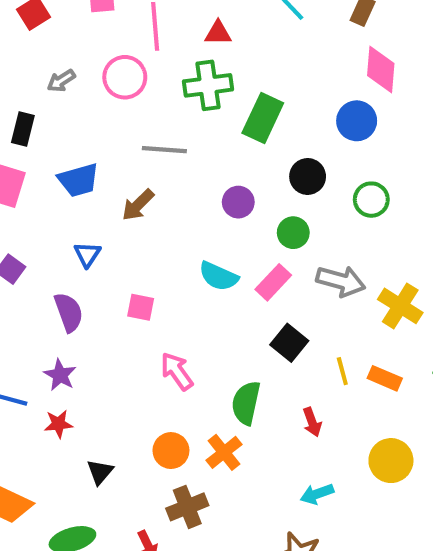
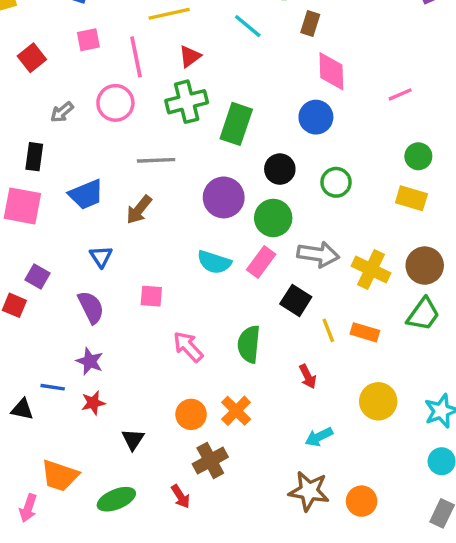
red triangle: (218, 33) -> (190, 56), turned -30
purple circle: (238, 202) -> (224, 197), size x1.5
green circle: (293, 233) -> (273, 218), size x1.4
black square: (289, 343) -> (296, 300), moved
green semicircle: (246, 403) -> (249, 344), moved

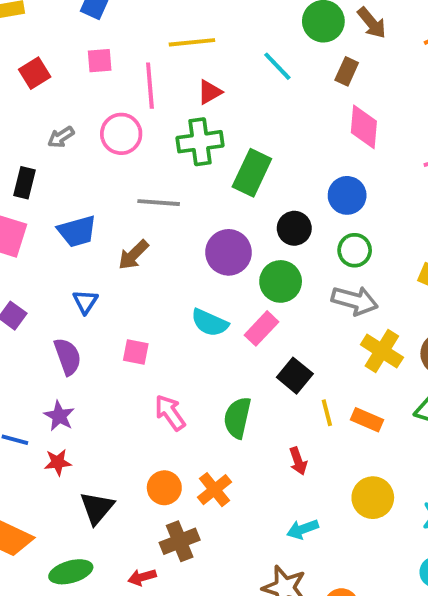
blue circle: (316, 117) -> (347, 195), moved
gray arrow: (318, 254) -> (355, 301), moved
black triangle: (133, 439) -> (97, 508), size x1.4
red arrow: (181, 497) -> (142, 577), turned 100

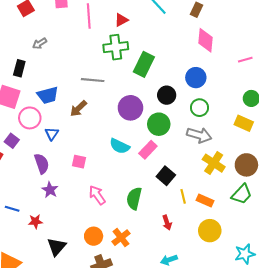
pink circle: (121, 134) -> (30, 118), moved
purple star: (59, 416) -> (50, 190), moved
yellow circle: (373, 498) -> (210, 231), moved

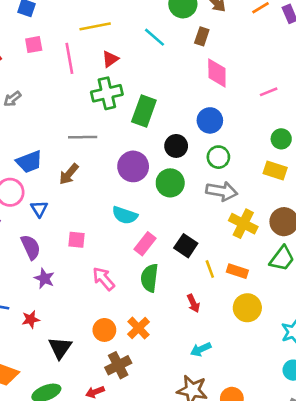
pink rectangle: (148, 150) -> (145, 244), moved

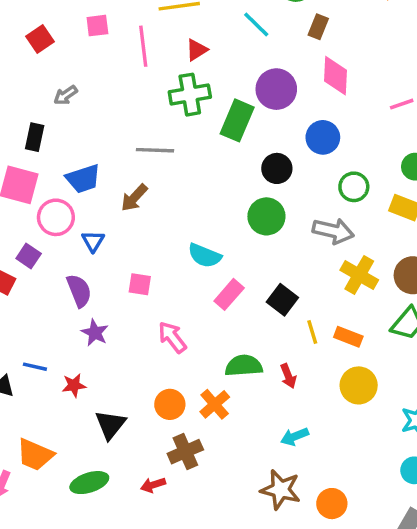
green circle: (218, 157) -> (354, 187), moved
purple circle: (133, 166) -> (276, 89), moved
green semicircle: (150, 278) -> (244, 366), moved, turned 76

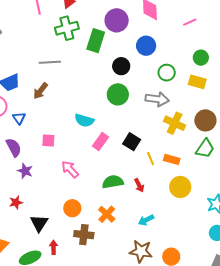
orange cross: (215, 404) -> (107, 214), moved
brown cross: (185, 452) -> (84, 235), turned 36
red arrow: (153, 485) -> (54, 247), moved, turned 112

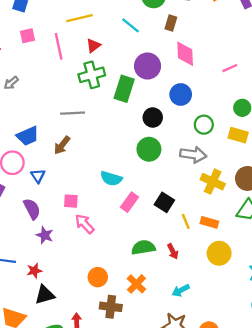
pink arrow: (70, 169) -> (85, 224), moved
black triangle: (39, 223) -> (45, 295), moved, turned 42

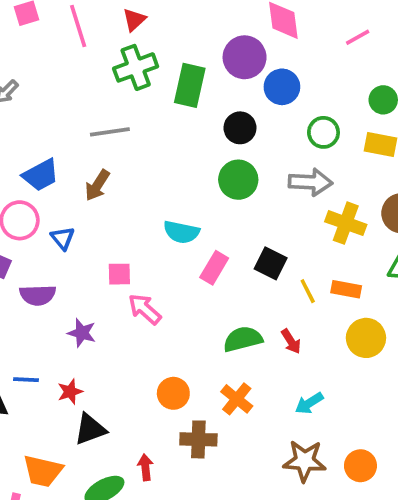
purple circle: (148, 66) -> (245, 57), moved
purple semicircle: (32, 209) -> (38, 295), moved, turned 120

